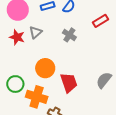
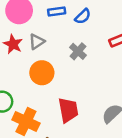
orange circle: (45, 68) -> (42, 73), moved

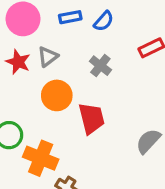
red trapezoid: (68, 110) -> (92, 118), moved

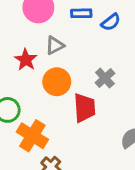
red star: (18, 62) -> (26, 60), moved
gray cross: (100, 66) -> (105, 78), moved

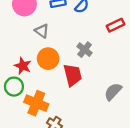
gray triangle: (55, 45) -> (42, 31), turned -48
red star: (26, 60) -> (23, 66), moved

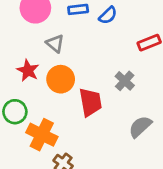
gray cross: (85, 50) -> (125, 81), moved
red star: (23, 66) -> (28, 70), moved

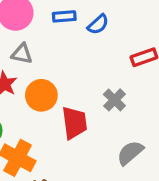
gray triangle: (55, 44) -> (22, 54), moved, turned -30

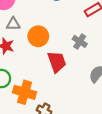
orange circle: (41, 95) -> (38, 36), moved

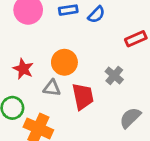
gray triangle: (13, 24) -> (52, 88), moved

